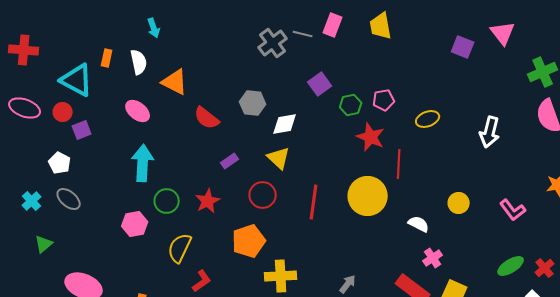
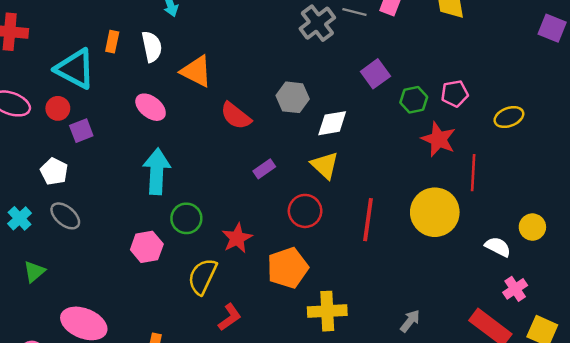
red star: (208, 201) -> (237, 238), moved
yellow circle: (459, 203) -> (532, 227), moved

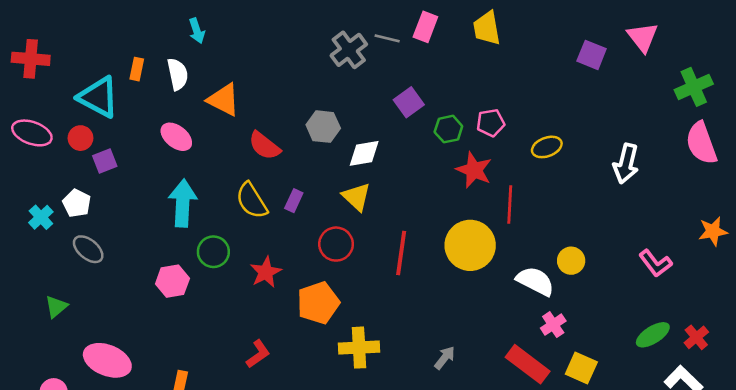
purple rectangle: (264, 169) -> (294, 201), turned -30
cyan cross: (20, 218) -> (41, 217), moved
white semicircle: (498, 247) -> (535, 281), size x1.4
yellow semicircle: (202, 276) -> (252, 201), moved, turned -57

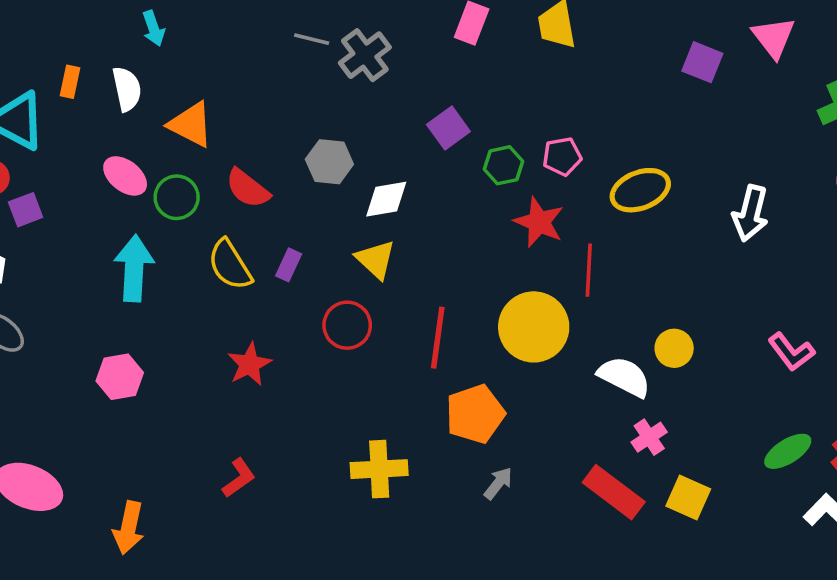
gray line: (387, 38) -> (312, 39), moved
yellow ellipse: (547, 147) -> (640, 190), size x1.4
green circle: (213, 252) -> (177, 197), moved
orange pentagon: (318, 303) -> (475, 414), moved

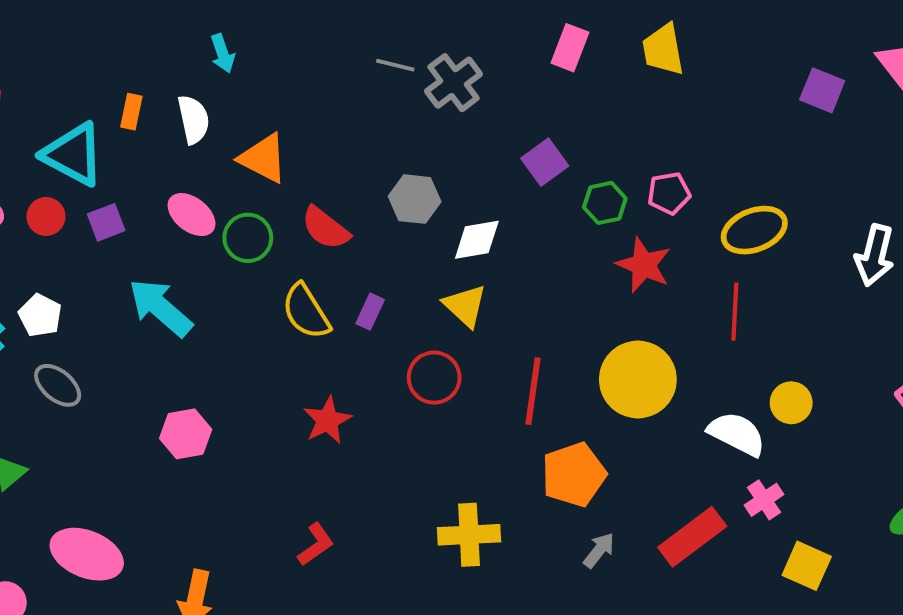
purple square: (26, 210) -> (106, 222), moved
cyan arrow: (134, 268) -> (160, 308), moved, turned -52
red line: (589, 270) -> (735, 312), moved
red rectangle: (614, 492) -> (692, 537), moved, turned -74

